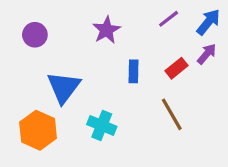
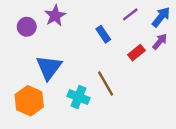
purple star: (106, 30) -> (55, 16), moved
blue rectangle: (134, 71) -> (103, 34), moved, turned -35
brown line: (172, 114) -> (106, 83), moved

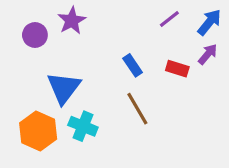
blue rectangle: (103, 34) -> (133, 65), moved
red rectangle: (136, 53) -> (177, 69), turned 56
cyan cross: (78, 97) -> (83, 126), moved

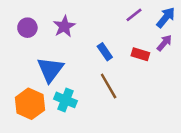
purple star: (72, 21) -> (64, 26), moved

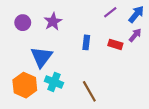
blue rectangle: (105, 52) -> (86, 42), turned 40
brown line: (109, 86) -> (89, 91), moved

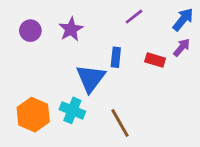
purple line: (110, 12) -> (134, 17), moved
blue triangle: (41, 57) -> (91, 78), moved

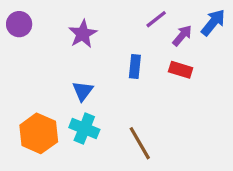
purple circle: (30, 31) -> (19, 24), moved
purple arrow: (182, 47) -> (182, 36), moved
blue triangle: (91, 78) -> (83, 91), moved, size x0.6

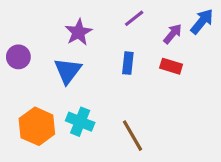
purple line: (156, 19) -> (134, 18), moved
purple circle: (19, 24) -> (18, 57), moved
blue triangle: (83, 91) -> (68, 71), moved, size x1.4

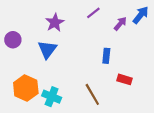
blue rectangle: (128, 63) -> (106, 56), moved
red rectangle: (171, 66) -> (125, 79), moved
cyan cross: (80, 122) -> (52, 97), moved

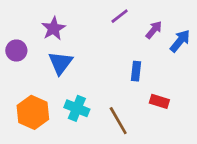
blue arrow: (141, 15) -> (180, 41), moved
purple star: (55, 23) -> (54, 29), moved
cyan cross: (52, 97) -> (77, 108), moved

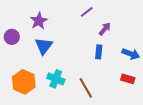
purple arrow: (154, 30) -> (105, 29), moved
blue arrow: (180, 41) -> (131, 54), moved, turned 72
red rectangle: (159, 101) -> (128, 79), moved

